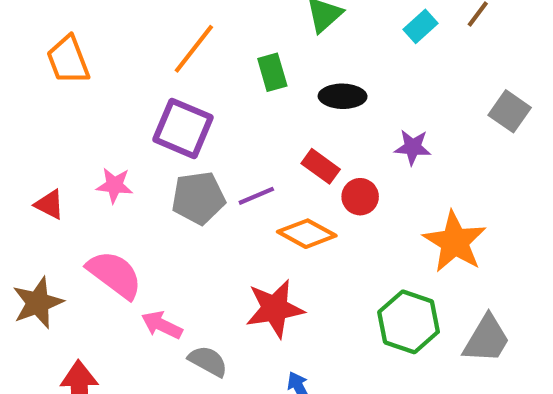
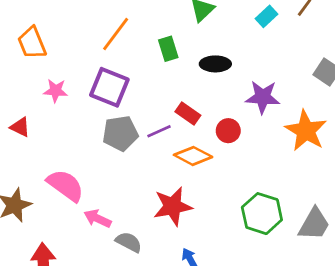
purple star: (413, 147) -> (263, 97), size x1.4
red rectangle: (321, 166) -> (188, 113), moved
pink star: (114, 185) -> (56, 91), moved
red triangle: (49, 204) -> (20, 127), moved
orange star: (455, 242) -> (306, 131), moved

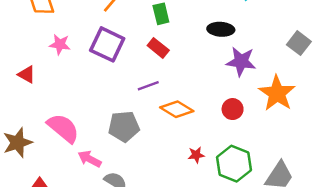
black ellipse: (215, 64) -> (221, 29), moved
red rectangle: (188, 113) -> (158, 48), moved
red circle: (228, 131) -> (233, 109), moved
gray pentagon: (120, 133) -> (124, 126), moved
red star: (173, 206) -> (196, 155), moved, size x0.5

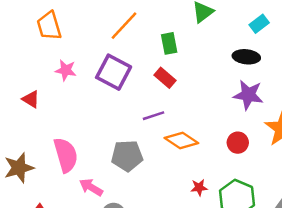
black ellipse: (221, 29) -> (246, 57), moved
pink semicircle: (63, 128) -> (66, 155), turned 32

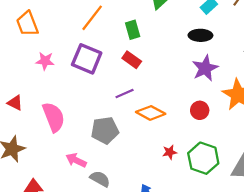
purple star: (248, 95) -> (205, 68), turned -30
red triangle: (31, 99) -> (15, 103), moved
pink semicircle: (66, 155) -> (54, 117), moved

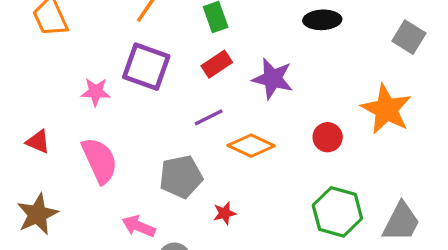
red rectangle: (132, 60) -> (217, 64), turned -66
pink star: (45, 61) -> (96, 92), moved
purple star: (205, 68) -> (273, 79), moved, turned -30
red star: (170, 152) -> (225, 213), moved

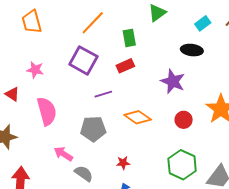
purple star: (273, 79) -> (173, 81), moved
pink star: (96, 92) -> (35, 70), moved
purple line: (209, 117) -> (103, 94), moved
red star: (225, 213) -> (123, 163), moved

